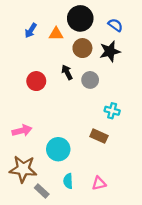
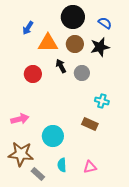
orange triangle: (56, 34) -> (48, 43), moved, size x1.5

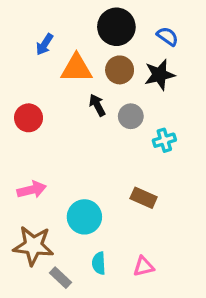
red circle: (33, 74) -> (29, 118), moved
cyan cross: (102, 101) -> (164, 140), moved, turned -32

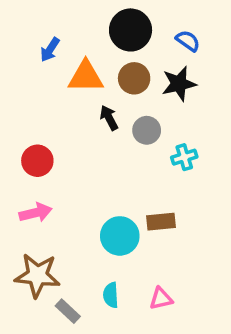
red circle: (29, 118) -> (37, 161), moved
brown rectangle: (144, 198) -> (161, 222), turned -30
cyan circle: (84, 217) -> (120, 236), moved

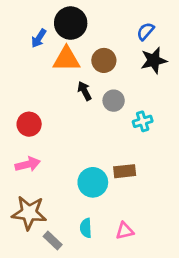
black circle: (131, 30) -> (71, 23), moved
blue semicircle: (188, 41) -> (145, 31), turned -84
black star: (179, 84) -> (154, 60), moved

